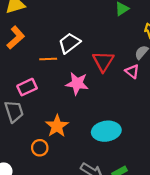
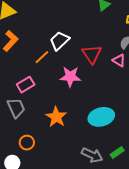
orange line: (48, 59) -> (42, 57), turned -35
orange circle: (40, 148) -> (27, 143), moved

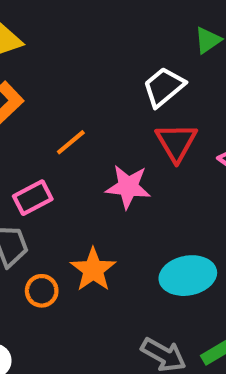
white trapezoid: (60, 41) -> (164, 87), moved
orange circle: (27, 143) -> (42, 291), moved

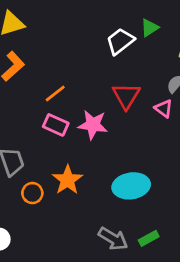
white trapezoid: (164, 87) -> (120, 41), moved
pink rectangle: (33, 198) -> (56, 125), moved, turned 50

